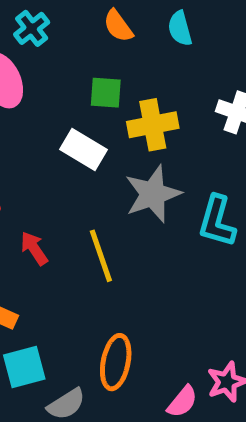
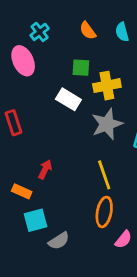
red arrow: (34, 248) -> (45, 169), moved, turned 60
yellow line: (101, 256) -> (104, 175), moved
orange ellipse: (116, 362) -> (104, 212), moved

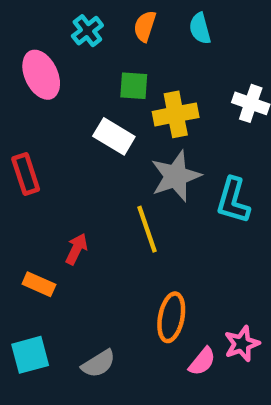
orange semicircle: (88, 31) -> (145, 26), turned 54
cyan cross: (40, 32) -> (87, 31), moved
yellow line: (104, 175) -> (147, 229), moved
cyan square: (35, 220) -> (30, 355), moved

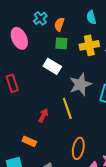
orange semicircle: (145, 26) -> (59, 24), moved
yellow cross: (176, 114) -> (89, 45), moved
red arrow: (76, 249) -> (43, 115), moved
orange rectangle: (39, 284) -> (29, 141), moved

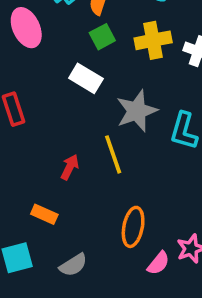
green square: (61, 43) -> (102, 37), turned -32

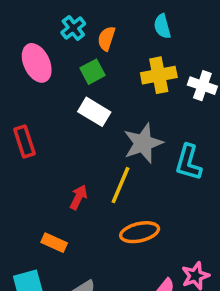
green square: (102, 37) -> (92, 72), moved
yellow line: (113, 154) -> (120, 185), turned 42
orange ellipse: (133, 227) -> (140, 232), moved, turned 66

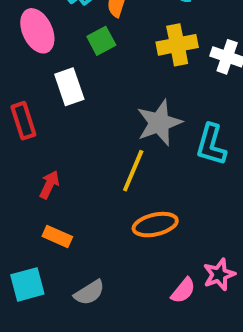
white rectangle: (94, 112) -> (69, 87), moved, turned 40
red arrow: (79, 197) -> (49, 185), moved

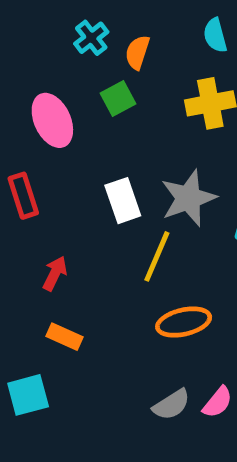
pink ellipse: (37, 31) -> (52, 120), moved
white rectangle: (69, 87) -> (123, 201), moved
gray semicircle: (89, 292) -> (171, 405), moved

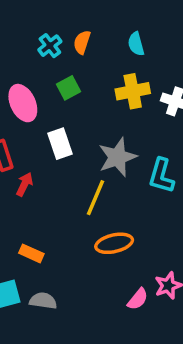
orange semicircle: (137, 52) -> (82, 42), moved
white rectangle: (123, 201) -> (60, 144), moved
red arrow: (55, 273) -> (25, 184), moved
gray semicircle: (171, 405) -> (43, 301), moved, turned -140

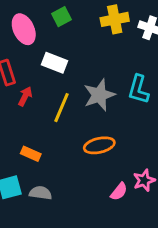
white rectangle: (60, 144) -> (55, 63), turned -50
gray star: (117, 157) -> (99, 95), moved
yellow line: (95, 198) -> (62, 108), moved

